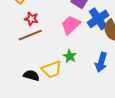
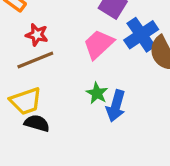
blue arrow: (101, 62) -> (116, 106), moved
yellow trapezoid: (52, 69) -> (26, 101), moved

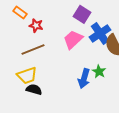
red star: (37, 35) -> (36, 25), moved
green star: (97, 93) -> (99, 71), moved

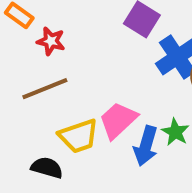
pink trapezoid: (73, 39) -> (118, 120), moved
yellow trapezoid: (27, 75) -> (79, 136), moved

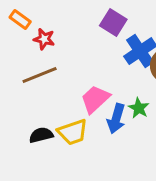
yellow trapezoid: (79, 136) -> (73, 132), moved
black semicircle: (47, 168) -> (41, 135), turned -30

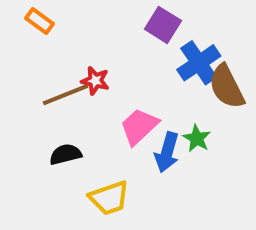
red star: (44, 39) -> (95, 81), moved
yellow trapezoid: (73, 132) -> (109, 198), moved
black semicircle: (41, 135) -> (65, 154), moved

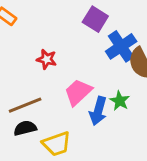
brown line: (65, 95) -> (25, 105), moved
black semicircle: (65, 154) -> (25, 128), moved

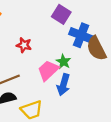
blue cross: (121, 46) -> (81, 35), turned -35
green star: (120, 101) -> (63, 62), moved

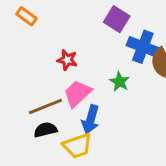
pink trapezoid: (48, 70) -> (77, 93), moved
blue arrow: (63, 85) -> (91, 120), moved

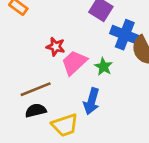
pink trapezoid: (77, 93) -> (74, 63), moved
blue arrow: (91, 120) -> (92, 101), moved

